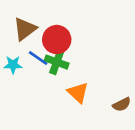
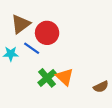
green cross: (57, 62) -> (47, 78), moved, turned 30

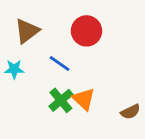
red circle: (47, 33) -> (86, 31), moved
blue line: (32, 48) -> (60, 64), moved

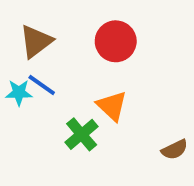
blue line: (60, 64) -> (42, 85), moved
orange triangle: (84, 99) -> (112, 106), moved

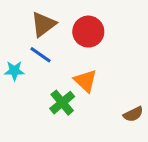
brown triangle: (36, 41) -> (43, 24), moved
blue line: (42, 85) -> (40, 55), moved

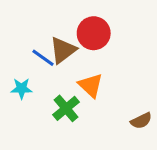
brown triangle: (43, 24) -> (63, 50), moved
cyan star: (14, 71) -> (21, 88), moved

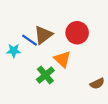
red circle: (94, 33) -> (77, 33), moved
cyan star: (21, 88) -> (14, 51), moved

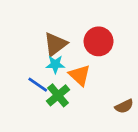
blue line: (30, 40) -> (38, 85), moved
cyan star: (14, 51) -> (55, 64), moved

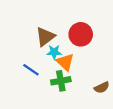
cyan star: (55, 64) -> (54, 52), moved
green cross: (58, 95) -> (61, 81), moved, turned 30

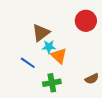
red circle: (81, 34) -> (86, 21), moved
green cross: (61, 81) -> (52, 83), moved

